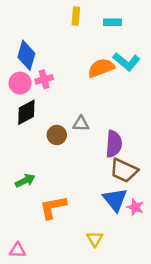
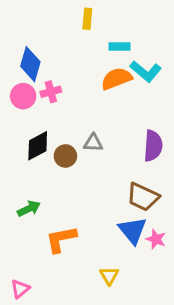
cyan rectangle: (112, 22) -> (119, 47), moved
black diamond: (26, 112) -> (38, 146), moved
purple semicircle: (114, 144) -> (153, 146), moved
pink triangle: (18, 250) -> (20, 289), turned -42

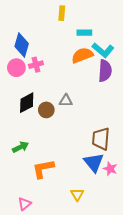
purple semicircle: (153, 146) -> (105, 71), moved
brown trapezoid: (143, 197) -> (101, 139), turned 70
pink triangle: (20, 289) -> (25, 204), moved

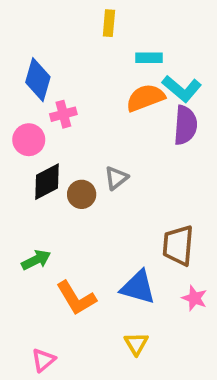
pink circle: (16, 68) -> (29, 140), moved
gray triangle: (66, 101) -> (116, 178), turned -40
blue triangle: (94, 163) -> (138, 287), moved, turned -35
orange L-shape: (43, 169) -> (76, 298), turned -110

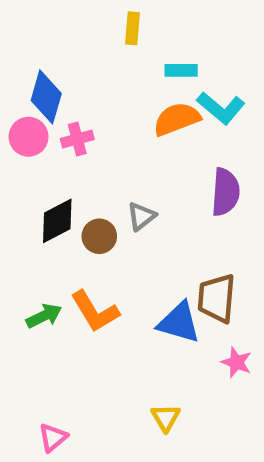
purple semicircle: (185, 125) -> (225, 192), moved
pink circle: (29, 140) -> (29, 137), moved
blue triangle: (138, 287) -> (179, 323), moved
orange L-shape: (76, 298) -> (95, 311), moved

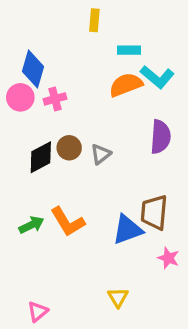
brown circle: (99, 236) -> (69, 148), moved
blue triangle: (179, 323) -> (127, 230), turned -36

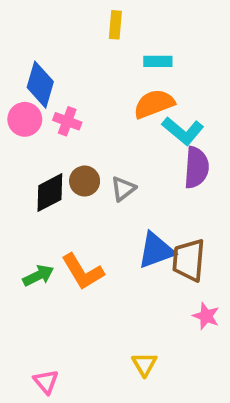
cyan L-shape: (157, 77) -> (183, 131), moved
pink cross: (55, 99) -> (67, 121), turned 35
blue triangle: (127, 230) -> (156, 250), moved
pink triangle: (38, 312) -> (46, 382), turned -30

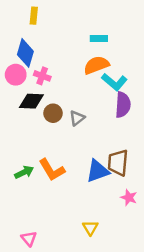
yellow rectangle: (115, 25) -> (34, 16), moved
black diamond: (50, 193) -> (31, 101), moved, turned 30
blue triangle: (156, 250) -> (98, 171), moved

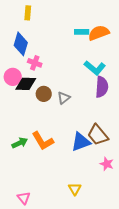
orange semicircle: (96, 65) -> (99, 33), moved
pink circle: (16, 75) -> (13, 77), moved
brown trapezoid: (118, 163) -> (98, 135), turned -45

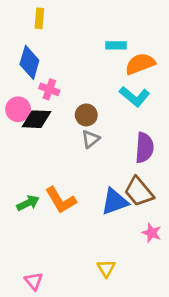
orange semicircle: (99, 33) -> (140, 64), moved
purple semicircle: (102, 87) -> (144, 148), moved
brown circle: (44, 94) -> (86, 115), moved

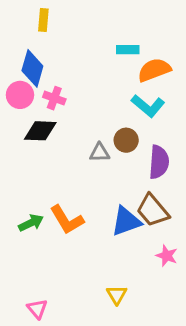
pink circle: (18, 109) -> (20, 95), moved
brown circle: (86, 115) -> (126, 140), moved
gray triangle: (90, 139) -> (100, 153), turned 36

